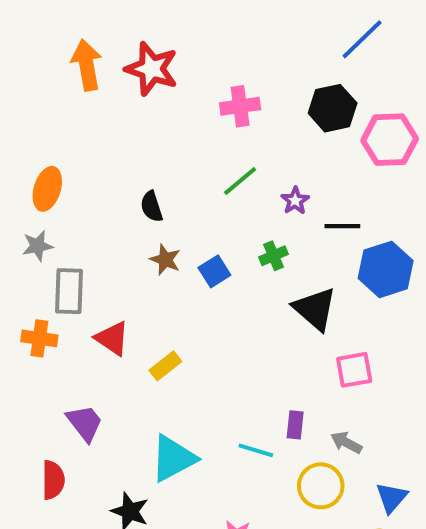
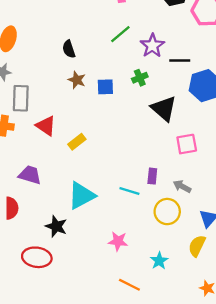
purple star: (295, 201) -> (152, 46), size x1.5
blue square: (214, 271) -> (105, 87), turned 30
purple trapezoid: (85, 423) -> (30, 175), turned -35

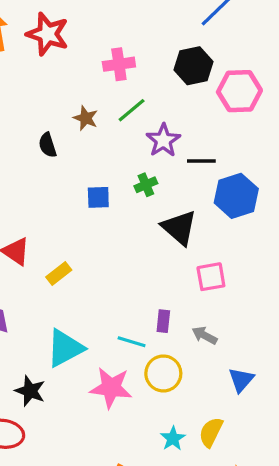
green line: (120, 34) -> (132, 110), moved
brown star: (77, 80) -> (86, 118), moved
yellow circle: (167, 212) -> (163, 373), moved
pink star: (118, 241) -> (111, 388), moved, size x1.5
yellow semicircle: (197, 246) -> (211, 432), moved

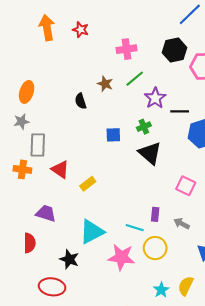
red star: (48, 34) -> (81, 30), size x0.6
black triangle: (179, 228) -> (150, 153), moved
pink square: (211, 277) -> (186, 186), turned 36

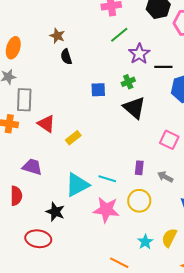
brown star: (105, 84) -> (57, 36), moved
cyan line: (135, 228) -> (107, 179), moved

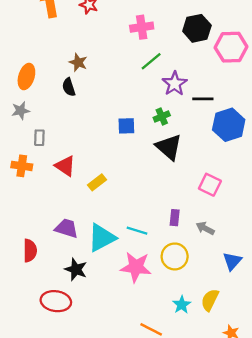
black semicircle: (66, 57) -> (69, 87), moved
gray rectangle: (24, 100) -> (39, 138), size x0.6
purple trapezoid: (32, 167) -> (66, 228), moved

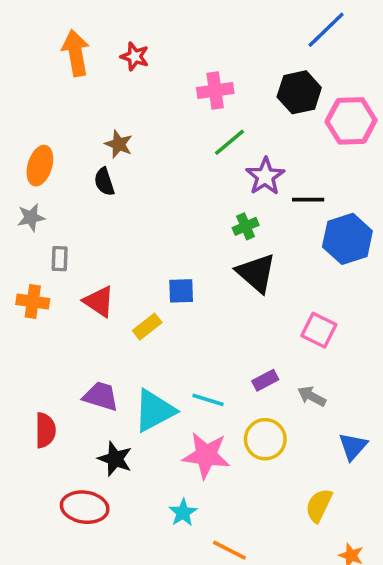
blue square: (126, 126) -> (181, 291), moved
purple rectangle: (175, 218) -> (265, 380), turned 56
cyan star: (182, 305) -> (183, 513), moved

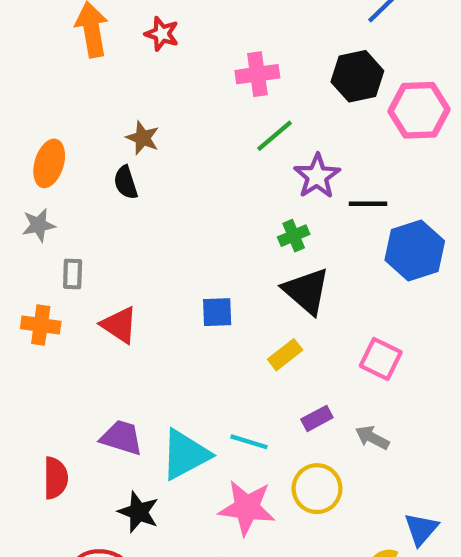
yellow rectangle: (147, 327) -> (285, 355), moved
blue triangle: (353, 446) -> (421, 529), moved

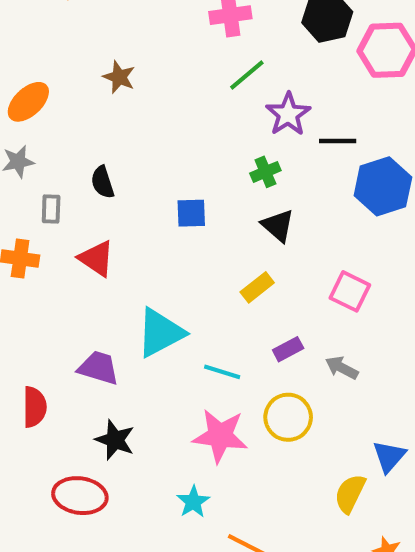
orange ellipse: (49, 163) -> (28, 102), turned 30
black semicircle: (126, 183) -> (103, 182), moved
black triangle: (306, 291) -> (278, 226), size x0.7
blue square: (217, 312) -> (191, 213), moved
cyan triangle: (185, 455) -> (160, 333), moved

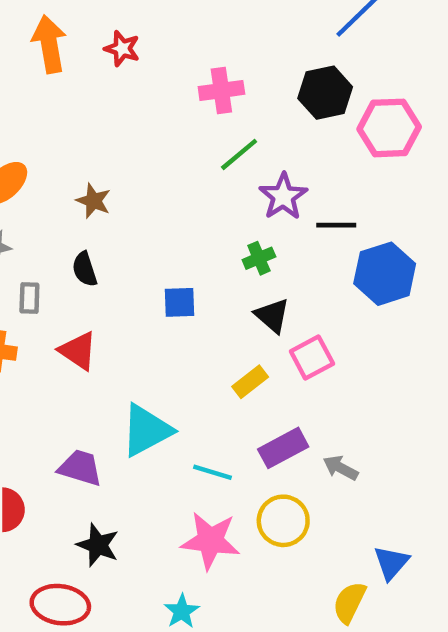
brown star: (119, 77) -> (93, 201), moved
pink square: (350, 291) -> (312, 357), moved, turned 36
purple rectangle: (288, 349) -> (283, 448), size x1.5

